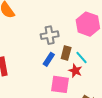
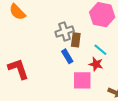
brown rectangle: (66, 53) -> (76, 40), moved
blue rectangle: (49, 59) -> (67, 56), turned -56

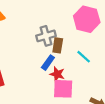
blue rectangle: (67, 56) -> (48, 63), turned 64
red star: (96, 64) -> (57, 74), moved

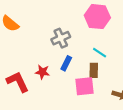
brown rectangle: (58, 45) -> (94, 70), moved
red star: (57, 74) -> (42, 72), moved

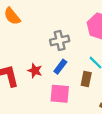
pink square: (84, 86) -> (60, 94), moved

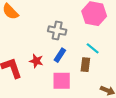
gray cross: (60, 41) -> (57, 31), turned 30

